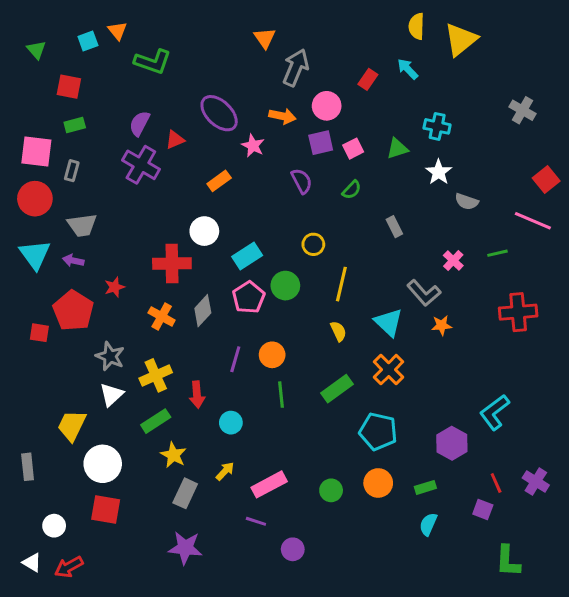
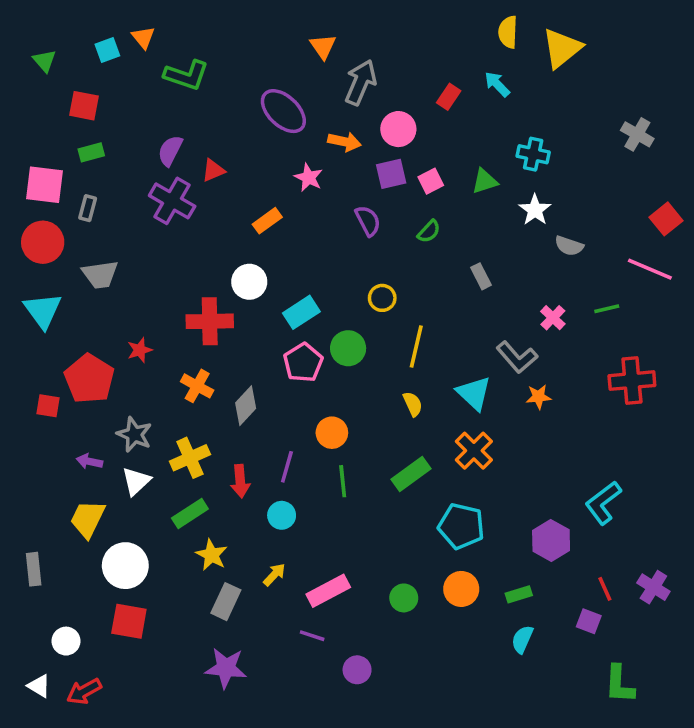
purple ellipse: (219, 113) -> (283, 111), moved
purple arrow: (73, 261) -> (89, 461), moved
gray diamond: (203, 311) -> (246, 406), moved
purple line: (235, 359) -> (287, 467), moved

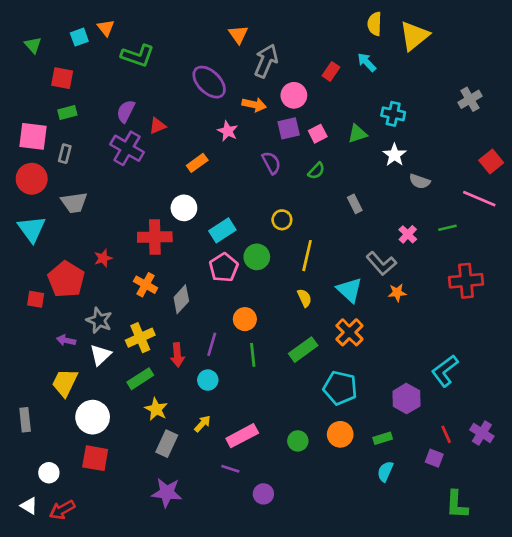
gray cross: (637, 134) -> (470, 99), turned 30

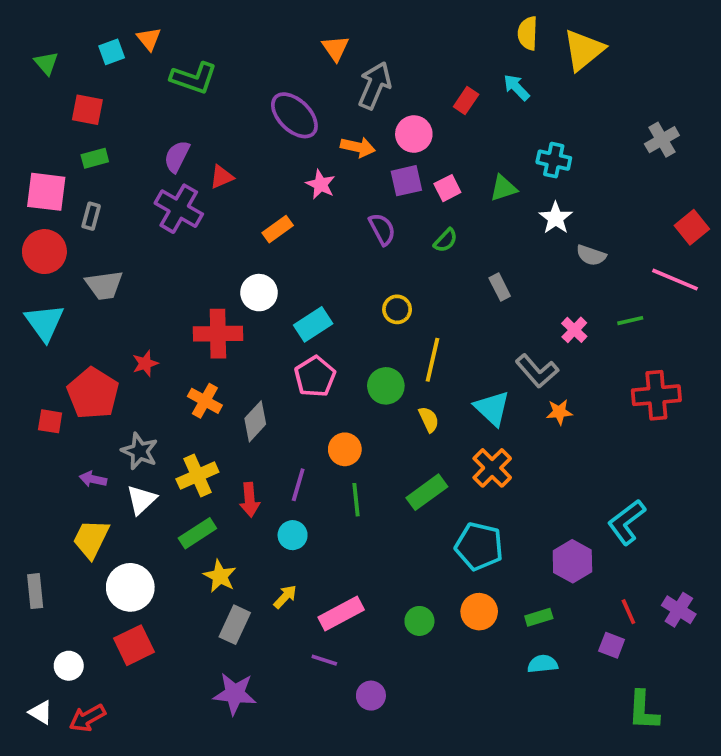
green circle: (257, 257) -> (386, 386), moved
red square: (95, 458) -> (134, 645), turned -36
cyan semicircle: (385, 471) -> (543, 664), turned 60

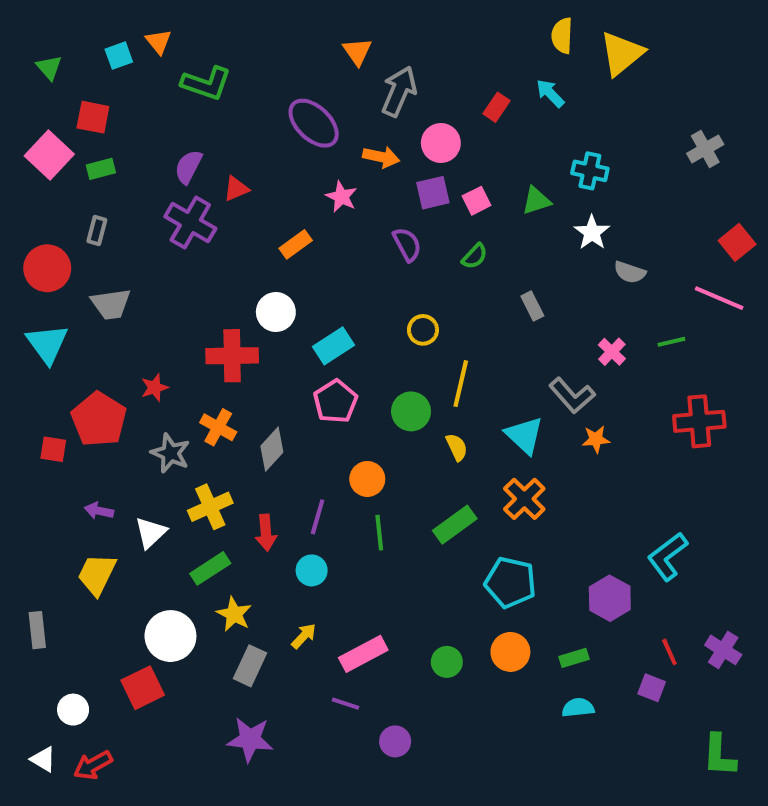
pink square: (46, 192) -> (49, 155), moved, turned 36
gray star: (140, 451) -> (170, 453), moved
white circle: (130, 587) -> (170, 636), moved
green L-shape: (643, 711) -> (719, 755), moved

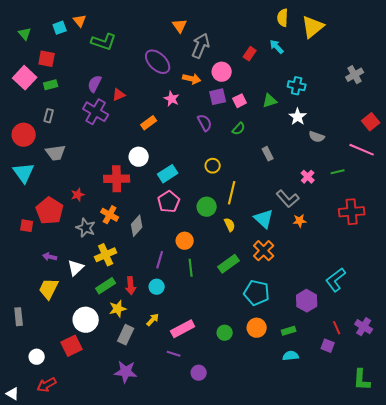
red arrow: (266, 533) -> (131, 286), moved
yellow star: (234, 614) -> (118, 309), turned 30
white triangle: (43, 759) -> (13, 394), moved

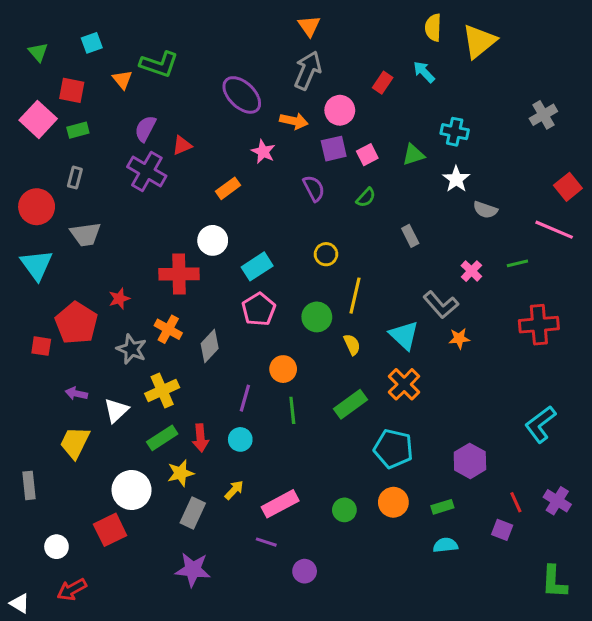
orange triangle: (80, 21) -> (122, 80), moved
orange triangle: (180, 26) -> (309, 26), moved
cyan L-shape: (336, 280) -> (540, 424), moved

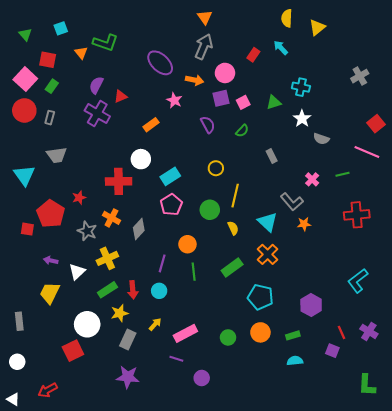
yellow triangle: (479, 41) -> (317, 27), size x0.7
green rectangle: (78, 130) -> (52, 86), turned -40
red circle: (37, 207) -> (24, 110), moved
white circle: (56, 547) -> (17, 362), moved

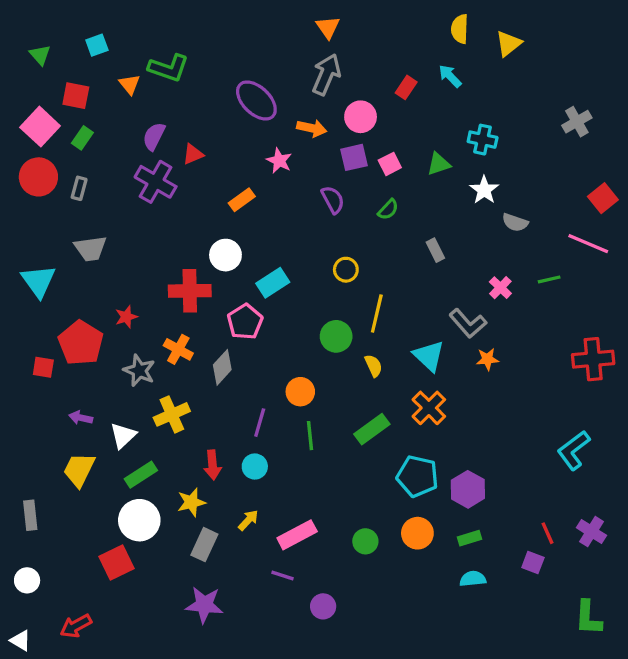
pink pentagon: (171, 205) -> (245, 322), moved
red cross: (357, 215) -> (593, 359), moved
green rectangle: (107, 290) -> (141, 475), moved
purple hexagon: (311, 305) -> (468, 489), moved

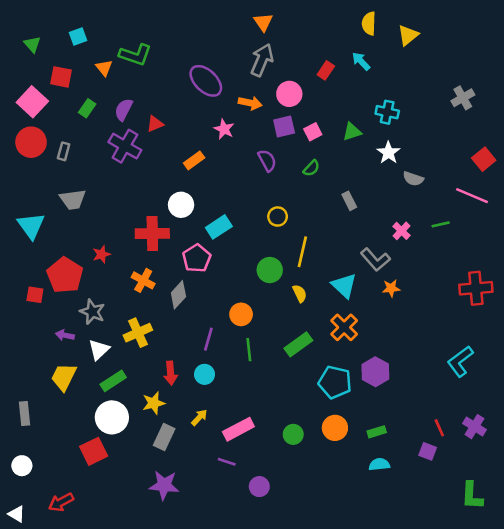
green rectangle: (82, 138) -> (87, 108), moved
gray star: (139, 371) -> (92, 312), moved
purple hexagon: (468, 489) -> (375, 372), moved

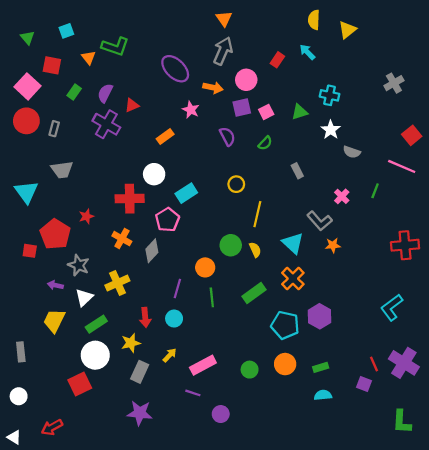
green line: (441, 224) -> (375, 191), turned -56
green circle: (270, 270) -> (231, 245), moved
purple cross: (475, 427) -> (404, 363), size x1.5

